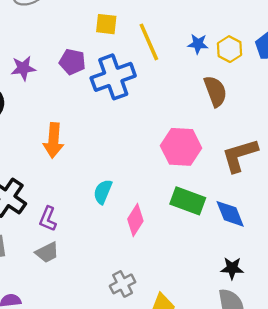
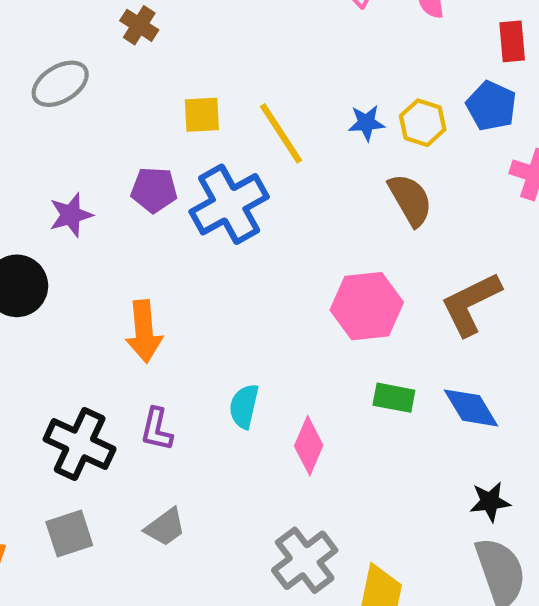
green rectangle: (188, 201) -> (394, 398), size x0.7
purple L-shape: (48, 219) -> (157, 429), moved
gray cross: (123, 284) -> (305, 560), size x1.4

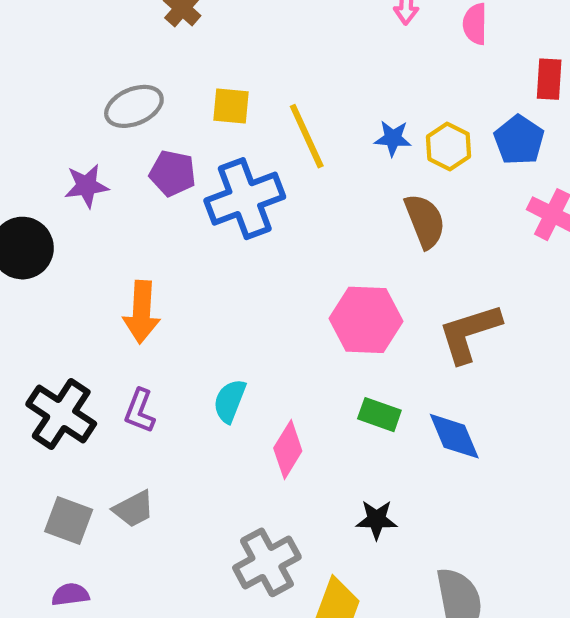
gray ellipse: (60, 84) -> (134, 106), moved
black star: (490, 502) -> (377, 520), moved
gray square: (69, 534) -> (69, 521), moved, turned 30

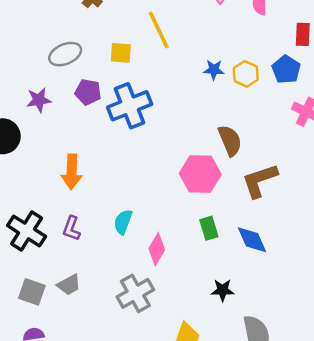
yellow line: (307, 136) -> (159, 30), moved
brown semicircle: (425, 221) -> (230, 141), moved
green rectangle: (379, 415) -> (209, 228), turned 55
black star: (377, 520) -> (223, 290), moved
gray cross: (267, 562) -> (135, 293), moved

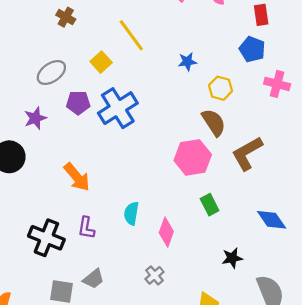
yellow square: (121, 53) -> (101, 62), turned -36
yellow hexagon: (246, 74) -> (221, 88), moved
orange arrow: (72, 172) -> (77, 177), turned -32
blue diamond: (252, 240) -> (272, 220), moved
gray cross: (135, 293) -> (155, 275), size x0.6

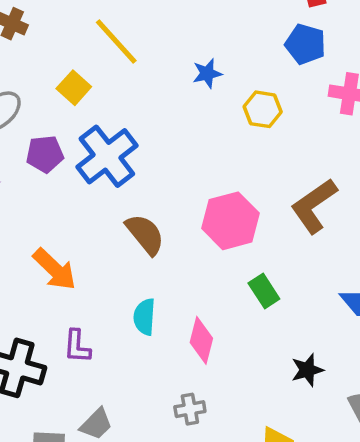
brown semicircle: (214, 122) -> (145, 234), moved
gray cross: (155, 275) -> (190, 409), turned 36

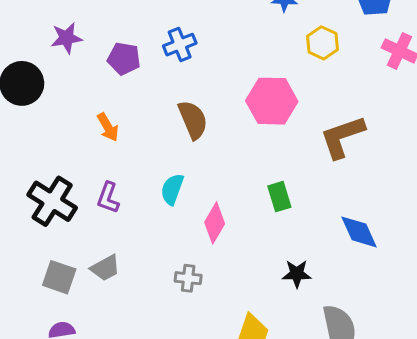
purple pentagon: (45, 154) -> (124, 59), moved
blue cross: (107, 156) -> (180, 45), size x0.6
pink hexagon: (230, 221) -> (272, 101), moved
orange arrow: (55, 269) -> (108, 127), size x0.7

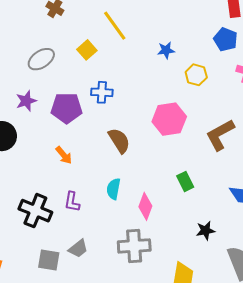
blue cross: (180, 45) -> (102, 92), turned 35
purple pentagon: (124, 59) -> (67, 108), size x1.4
gray cross: (188, 278) -> (134, 246), size x1.8

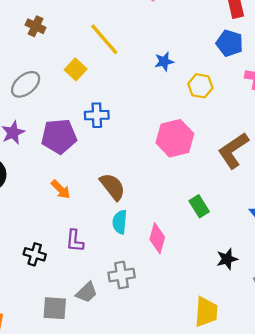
brown semicircle: (119, 141) -> (113, 187), moved
black cross: (35, 211) -> (35, 254), size x0.6
gray cross: (134, 246) -> (122, 275), moved, size x0.7

